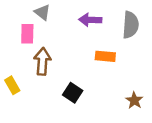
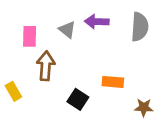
gray triangle: (42, 12) -> (67, 30), moved
orange rectangle: (105, 56) -> (113, 82), moved
brown star: (134, 100) -> (144, 107), turned -30

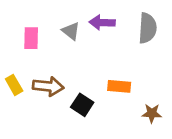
brown arrow: (46, 66) -> (48, 86), moved, turned 92
yellow rectangle: (13, 91) -> (14, 85), moved

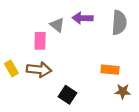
pink rectangle: (31, 38) -> (40, 41), moved
orange rectangle: (119, 86) -> (110, 70), moved
black square: (82, 105) -> (68, 95), moved

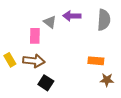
black square: (68, 95) -> (46, 83), moved

